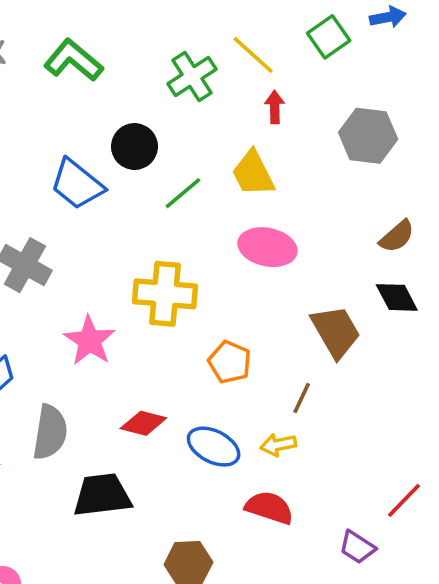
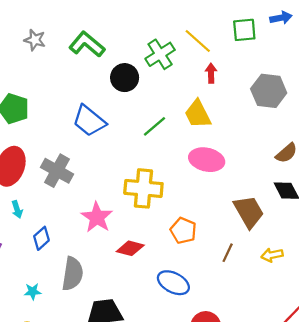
green square: (329, 37) -> (244, 30), turned 30
black circle: (134, 147) -> (125, 78), moved
red diamond: (143, 423) -> (130, 248), moved
yellow arrow: (278, 445) -> (272, 255), moved

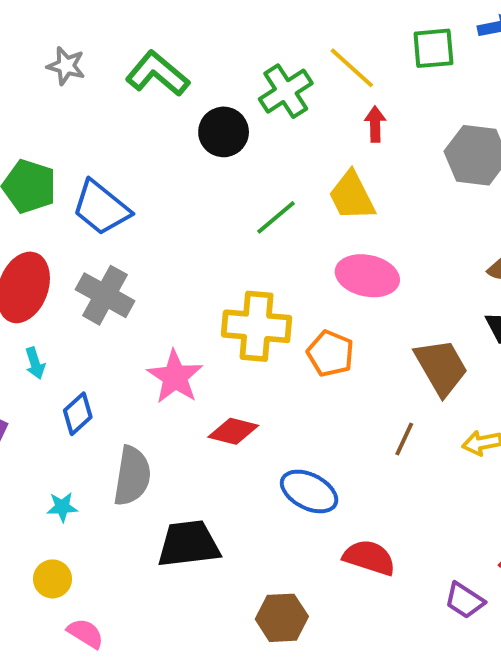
blue trapezoid: (89, 121) -> (101, 208), moved
orange pentagon: (183, 231) -> (330, 353), moved

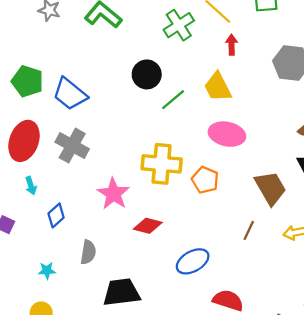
black circle: (224, 132) -> (147, 74), moved
gray semicircle: (132, 476) -> (88, 252), size x0.7
blue ellipse: (309, 491) -> (193, 261), turned -56

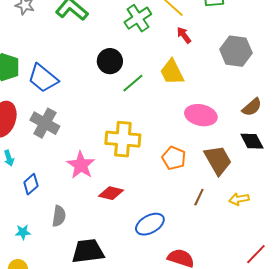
red arrow: (232, 45) -> (184, 35), turned -36
pink ellipse: (227, 134) -> (201, 115), moved
orange pentagon: (205, 180) -> (174, 158), moved

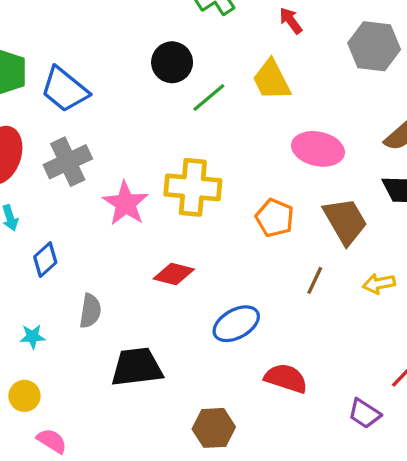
gray cross: (45, 123) -> (68, 162), turned 36
pink star: (81, 165) -> (126, 203), moved

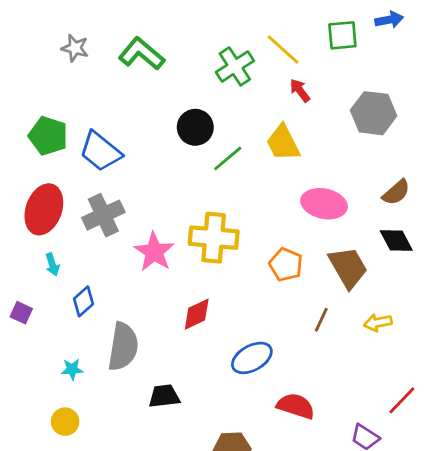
red diamond: (174, 274) -> (197, 314), turned -40
gray semicircle: (90, 311) -> (123, 347), size x1.6
black trapezoid: (137, 367) -> (164, 396), size x0.7

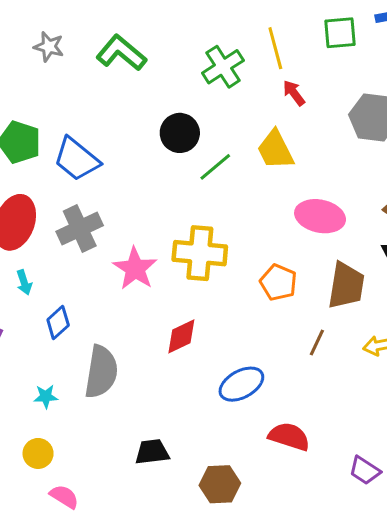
yellow line: (283, 49) -> (275, 48), turned 33
brown trapezoid: (348, 267) -> (346, 286), turned 39
black trapezoid: (164, 396) -> (152, 452), moved

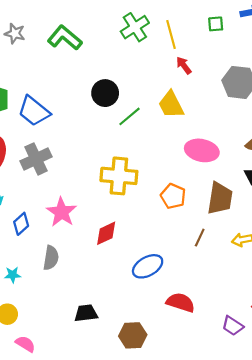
green square: (340, 33) -> (216, 24), size x0.7
green cross: (223, 67) -> (135, 27), moved
pink star: (135, 269) -> (62, 212), moved
gray semicircle: (101, 372) -> (51, 258), size x0.7

